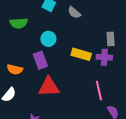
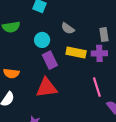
gray semicircle: (74, 13) -> (68, 28), moved
purple rectangle: (40, 60) -> (50, 60), moved

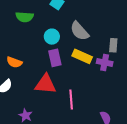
gray semicircle: (68, 28) -> (79, 31), size x1.5
pink line: (97, 87) -> (71, 100), moved

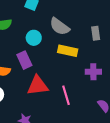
purple rectangle: (55, 58) -> (24, 60), moved
purple cross: (105, 63) -> (93, 72), moved

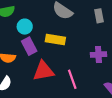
cyan circle: (34, 38) -> (25, 27), moved
yellow rectangle: (68, 51) -> (55, 40), moved

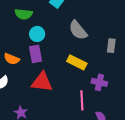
yellow rectangle: (55, 40) -> (77, 62), moved
pink line: (72, 79) -> (82, 100), moved

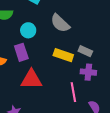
cyan circle: (37, 34) -> (28, 30), moved
gray rectangle: (111, 46) -> (85, 51), moved, turned -64

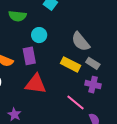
gray semicircle: (60, 23) -> (81, 42), moved
pink line: (73, 92) -> (76, 102), turned -48

